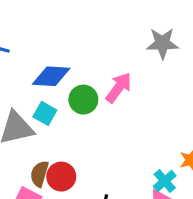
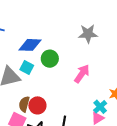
gray star: (162, 43) -> (88, 34), moved
pink arrow: (119, 88) -> (82, 74), moved

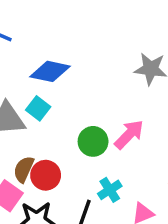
green circle: (50, 59) -> (93, 141), moved
cyan cross: (100, 107) -> (110, 190), moved

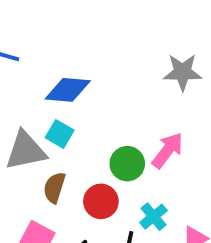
brown semicircle: (24, 169) -> (54, 188), moved
red circle: (46, 175) -> (101, 201), moved

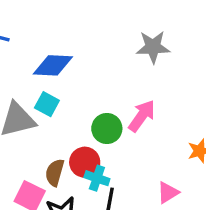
brown semicircle: (54, 188) -> (55, 173), moved
cyan cross: (153, 217) -> (97, 178), moved, turned -30

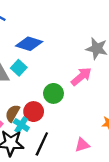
pink arrow: (142, 116) -> (81, 76), moved
cyan cross: (97, 178) -> (21, 125), moved

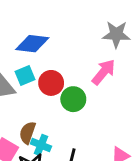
cyan square: (19, 68) -> (25, 75), turned 35
red circle: (34, 112) -> (51, 83), moved

